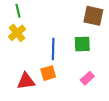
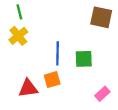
green square: (82, 44) -> (84, 59), moved
pink rectangle: (87, 78) -> (102, 94), moved

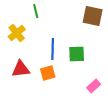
green line: (19, 12) -> (36, 11), moved
red triangle: (28, 88) -> (21, 69), moved

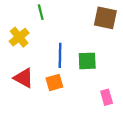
red triangle: (21, 69) -> (24, 78), turned 36
pink rectangle: (94, 86) -> (107, 97), turned -64

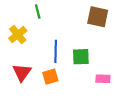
red triangle: (24, 78) -> (22, 72), turned 36
pink rectangle: (107, 97) -> (103, 79), moved, turned -72

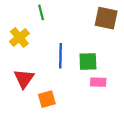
orange square: (50, 77) -> (47, 99), moved
pink rectangle: (103, 79) -> (98, 82), moved

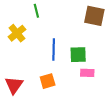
red triangle: (24, 79) -> (14, 85), moved
orange square: (47, 99) -> (48, 81), moved

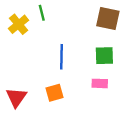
yellow cross: (17, 33) -> (19, 24), moved
green square: (78, 55) -> (104, 56), moved

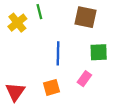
brown square: (108, 18) -> (86, 17), moved
pink rectangle: (100, 83) -> (84, 79), moved, turned -56

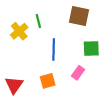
green line: (39, 12) -> (38, 21), moved
yellow cross: (17, 23) -> (19, 31), moved

